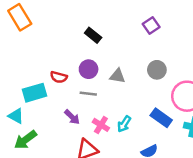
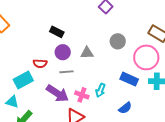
black rectangle: (93, 35) -> (57, 32), moved
purple arrow: (72, 117) -> (57, 93), size x1.6

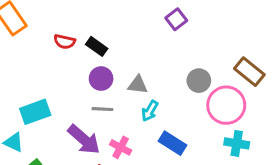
gray circle: (118, 41) -> (199, 81), moved
red semicircle: (40, 64) -> (65, 42), moved
blue rectangle: (129, 79) -> (173, 143), moved
cyan arrow: (100, 90) -> (150, 111), moved

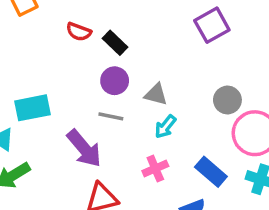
purple square: (176, 19) -> (212, 25), size x1.4
blue rectangle: (173, 143) -> (211, 172), moved
pink cross: (121, 147) -> (155, 168), moved, turned 30

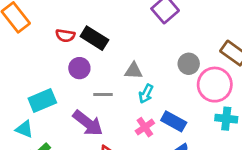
black rectangle: (115, 43) -> (94, 38), size x1.4
purple circle: (115, 81) -> (79, 68), moved
blue rectangle: (211, 172) -> (174, 121), moved

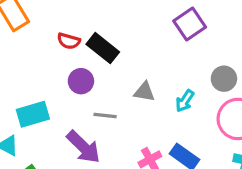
gray circle: (189, 64) -> (224, 79), moved
cyan arrow: (146, 94) -> (185, 101), moved

